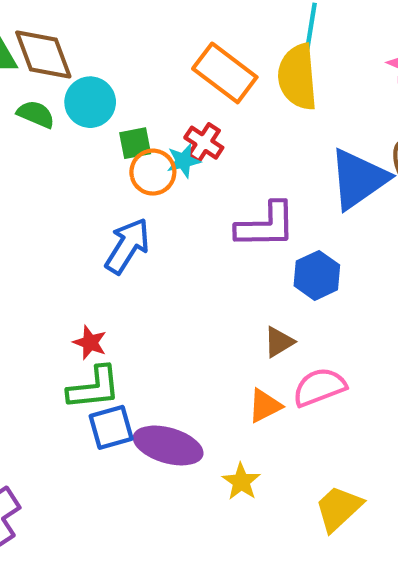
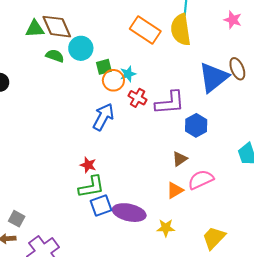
red cross: (204, 143) -> (138, 98), moved
yellow star: (241, 482) -> (166, 228), turned -30

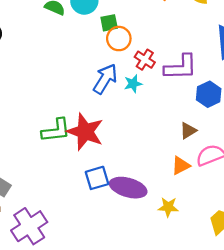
cyan star: (128, 74) -> (133, 84), moved
red star: (88, 165) -> (85, 132), size x2.0
green L-shape: (91, 187) -> (56, 130), moved

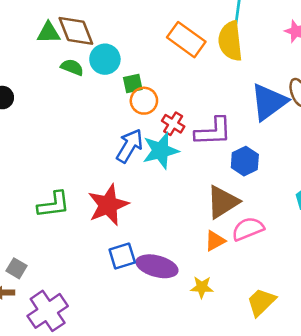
cyan star: (133, 84) -> (161, 151), size x1.8
green L-shape: (56, 130) -> (54, 205), moved
brown triangle: (188, 131) -> (223, 202), size x1.8
red star: (85, 132) -> (108, 205), turned 30

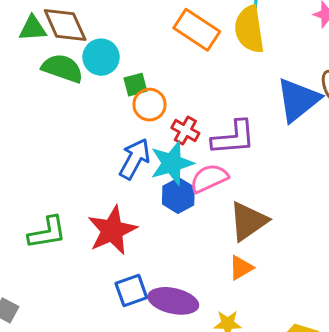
green semicircle: (72, 67) -> (62, 68), size x1.5
blue hexagon: (245, 161) -> (178, 196), moved
pink semicircle: (248, 229) -> (209, 178), moved

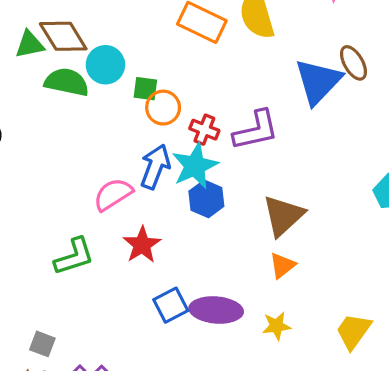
green square: (135, 85) -> (145, 89), turned 30
pink semicircle: (209, 178) -> (113, 194), moved
red star: (112, 230) -> (142, 245), size x0.7

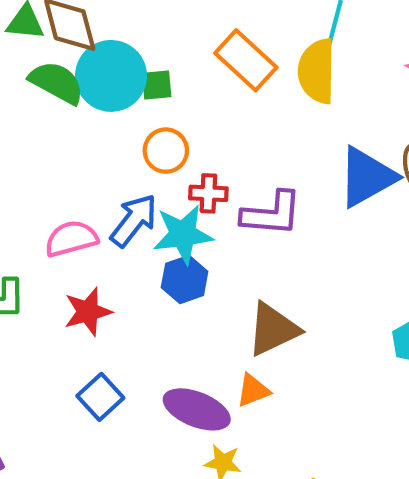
cyan circle: (105, 65) -> (111, 76), size x1.4
green square: (145, 89) -> (157, 85), moved, turned -30
red cross: (204, 130) -> (208, 193), turned -36
blue square: (171, 305) -> (100, 397), turned -32
purple ellipse: (216, 310) -> (197, 409), moved

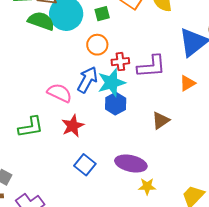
green square: (157, 85) -> (102, 14), moved
pink semicircle: (71, 239) -> (60, 93), turned 50
brown triangle: (273, 329) -> (161, 120), size x0.7
orange triangle: (253, 390) -> (187, 83), moved

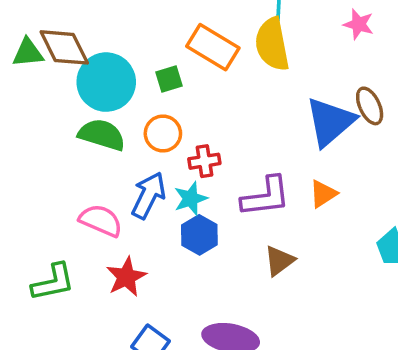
green semicircle: (41, 21) -> (102, 135), moved
purple L-shape: (151, 66) -> (266, 197), moved
cyan star: (111, 83) -> (191, 199), size x0.7

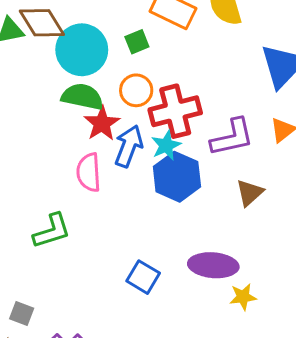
red cross: (204, 161) -> (175, 111), size x1.8
pink semicircle: (101, 220) -> (89, 172), turned -111
blue hexagon: (199, 235) -> (177, 177), size x1.4
red star: (126, 277) -> (102, 123), moved

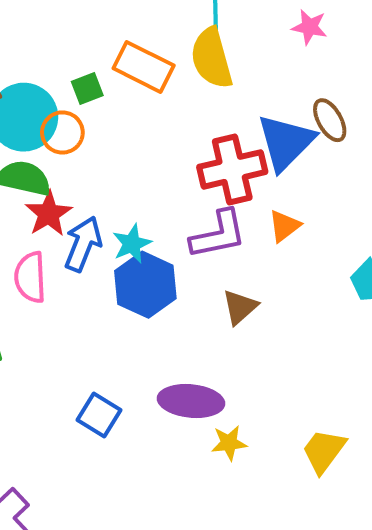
green square: (137, 42) -> (87, 88), moved
orange circle: (136, 90) -> (62, 132), moved
red cross: (175, 111) -> (232, 169), moved

